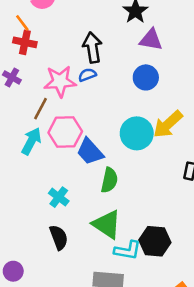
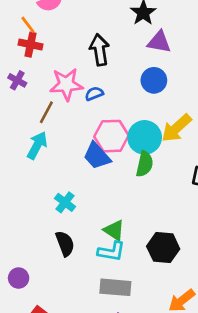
blue semicircle: (87, 75) -> (94, 94), moved
pink hexagon: (65, 132) -> (111, 136), moved
green semicircle: (109, 180) -> (145, 164), moved
green triangle: (107, 224) -> (114, 230), size x0.7
cyan L-shape: (128, 250) -> (111, 251), moved

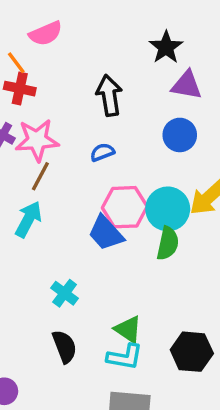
pink star: (66, 84) -> (37, 140), moved

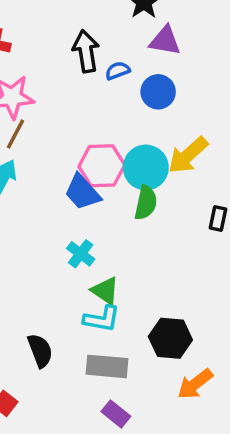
blue semicircle: (102, 152) -> (118, 71), moved
cyan cross: (65, 293) -> (81, 254), moved
black semicircle: (65, 347) -> (40, 351), moved
black hexagon: (192, 352) -> (170, 338), moved

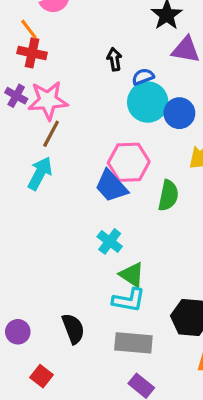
black arrow: (86, 51) -> (114, 59), size x0.6
blue circle: (158, 92) -> (179, 113), moved
cyan circle: (146, 168) -> (148, 102), moved

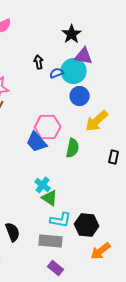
cyan circle: (148, 102) -> (74, 71), moved
cyan cross: (110, 241) -> (43, 185), moved
cyan L-shape: (129, 300) -> (61, 220), moved

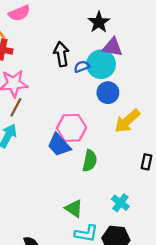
black arrow: (39, 62) -> (61, 54), size x1.5
green semicircle: (73, 148) -> (90, 161), moved
cyan cross: (43, 185) -> (120, 203), moved

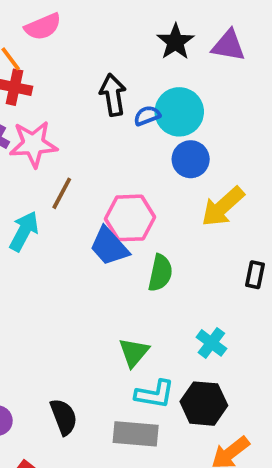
purple triangle: (112, 47) -> (228, 46), moved
brown line: (16, 107) -> (62, 193), moved
green triangle: (74, 208) -> (134, 352), turned 36

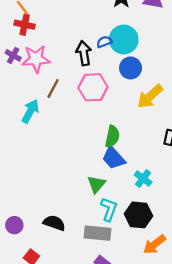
black arrow: (113, 95) -> (84, 53), moved
pink hexagon: (130, 218) -> (93, 87), moved
blue trapezoid: (109, 246) -> (113, 158), moved
cyan L-shape: (155, 394) -> (109, 209), turned -80
black semicircle: (64, 417) -> (54, 223), turned -50

